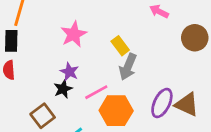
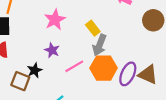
black star: (63, 89) -> (35, 70), moved
orange hexagon: (116, 111) -> (104, 68), moved
brown square: (43, 116) -> (20, 81), moved, turned -30

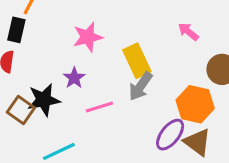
yellow rectangle: (93, 28) -> (137, 61), size x1.5
orange hexagon: (104, 68) -> (195, 104), moved
black star: (35, 70) -> (44, 100), size x1.5

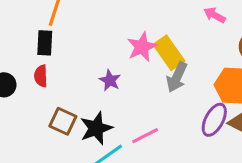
pink star: (88, 37) -> (142, 47), moved
black star: (44, 100) -> (96, 128), moved
pink line: (99, 107) -> (145, 136), moved

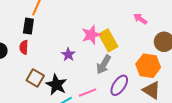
gray arrow: (177, 77) -> (104, 65), moved
purple ellipse: (214, 120) -> (119, 85), moved
black star: (96, 128) -> (56, 85), turned -30

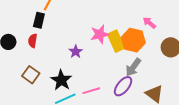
gray arrow: (104, 65) -> (133, 67), moved
orange hexagon: (148, 66) -> (133, 40), moved
brown square: (35, 78) -> (31, 75), moved

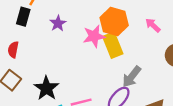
orange hexagon: (133, 40) -> (114, 22), moved
red semicircle: (33, 41) -> (13, 50), moved
purple star: (76, 52) -> (58, 23), moved

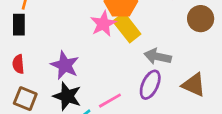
purple star: (58, 23) -> (65, 65), moved, size x1.5
gray arrow: (132, 77) -> (158, 57), turned 80

